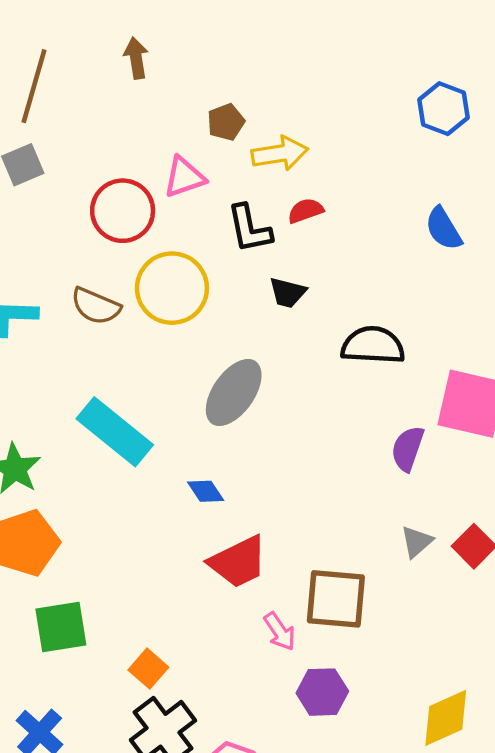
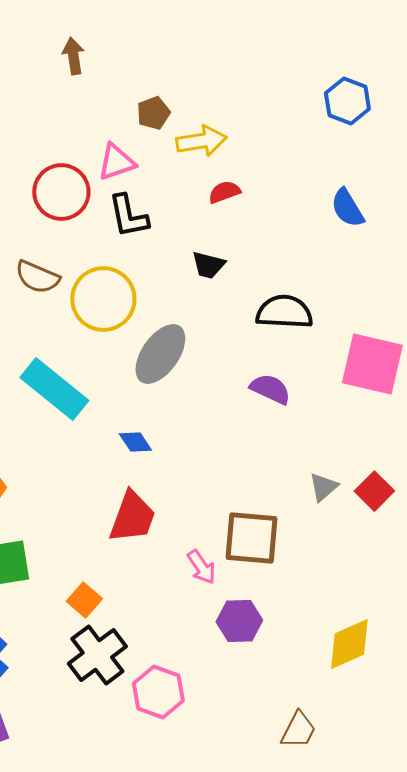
black L-shape: (249, 229) -> (128, 216), moved
yellow circle: (172, 288) -> (103, 299), moved
purple semicircle: (408, 449) -> (270, 389), moved, turned 96
red trapezoid: (238, 562) -> (132, 517), moved, turned -44

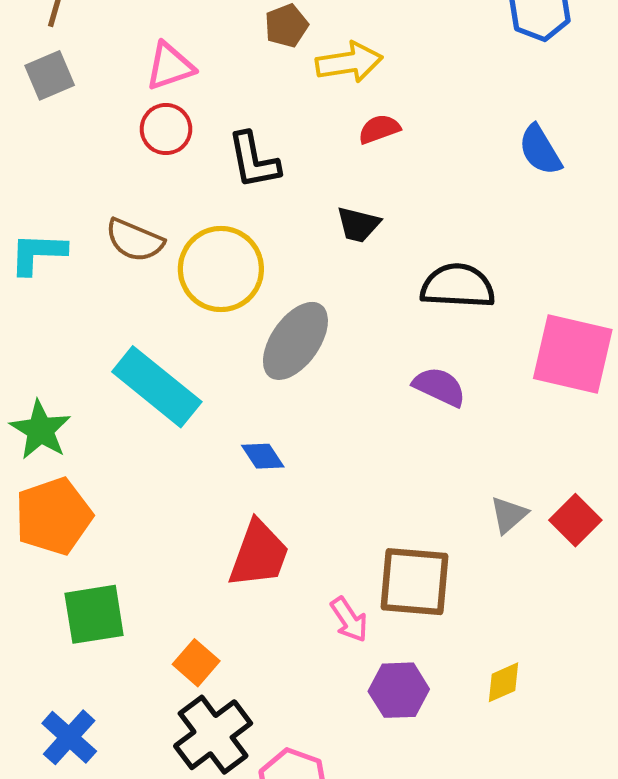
pink triangle: (116, 162) -> (170, 66), moved
red circle: (61, 192) -> (166, 129), size x0.7
yellow diamond: (349, 644) -> (503, 682), moved, size x0.6

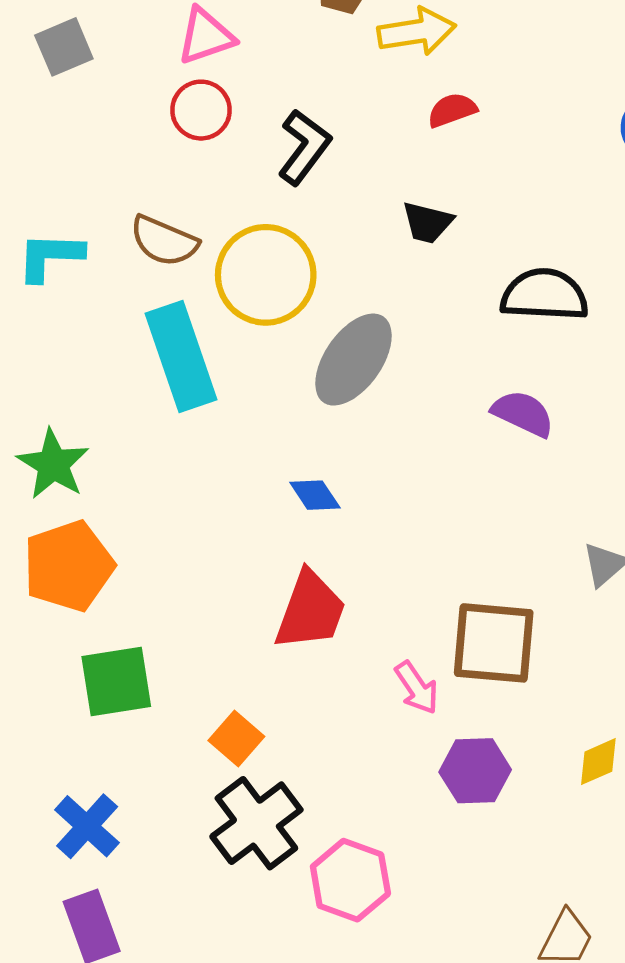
black L-shape: (254, 160) -> (304, 147), turned -132
cyan rectangle: (157, 387) -> (181, 356), moved, turned 32

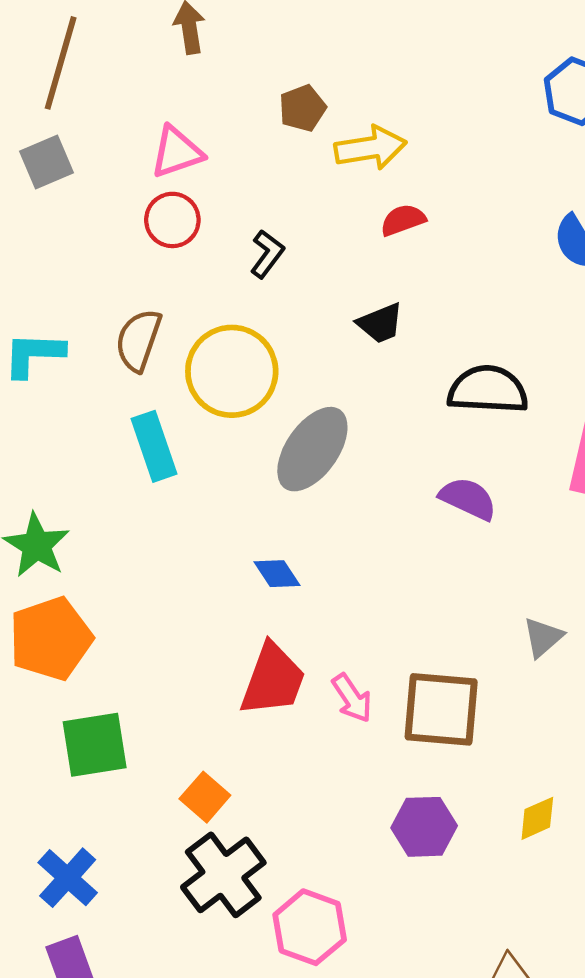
black L-shape: (304, 147) -> (267, 254), size x0.7
black trapezoid: (427, 222) -> (380, 323), turned -36
brown semicircle: (164, 241) -> (138, 340), turned 86
cyan rectangle: (181, 356) -> (154, 446), size x0.7
pink arrow: (417, 688) -> (352, 698), moved

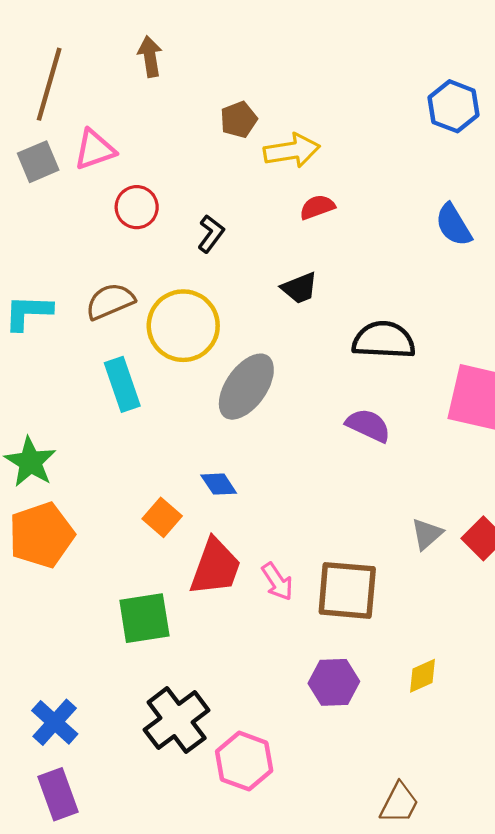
pink triangle: (177, 152) -> (95, 150), moved
brown semicircle: (138, 340) -> (110, 301), turned 48
green square: (95, 745) -> (144, 618), moved
orange square: (205, 797) -> (162, 517), moved

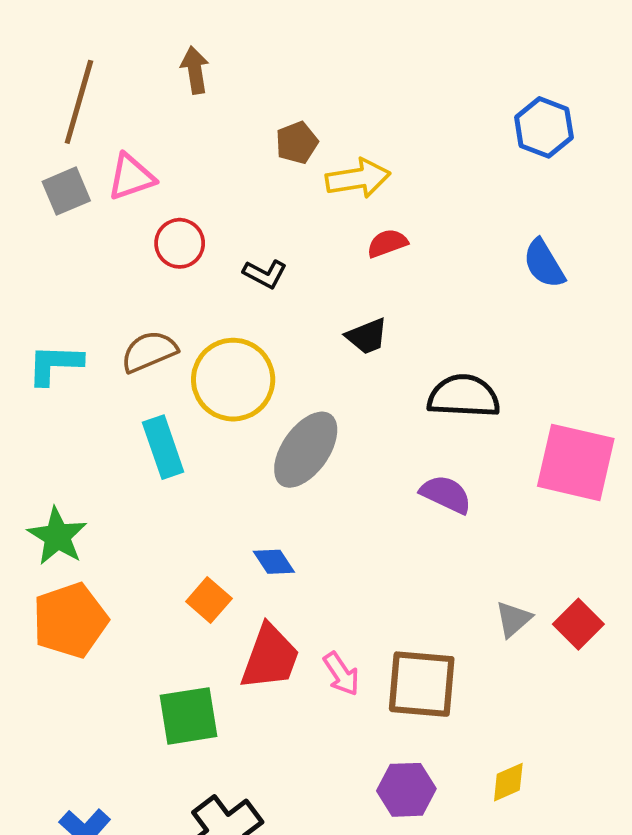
black L-shape: (211, 234) -> (265, 274), turned 81

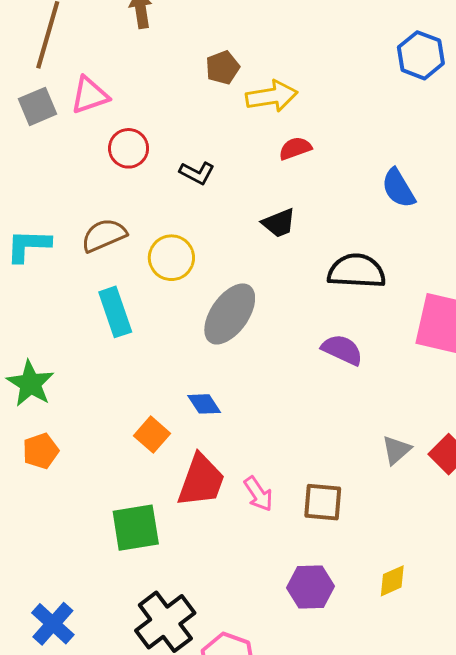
blue semicircle: (544, 264) -> (398, 188), moved
yellow circle: (233, 380) -> (171, 258), size x0.7
orange pentagon: (70, 620) -> (41, 451), size x0.6
brown square: (422, 684) -> (323, 502), size x0.7

